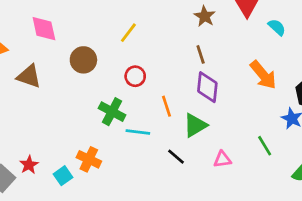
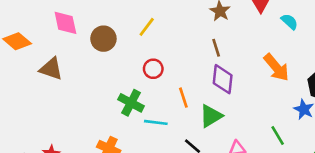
brown circle: (83, 60) -> (103, 39), moved

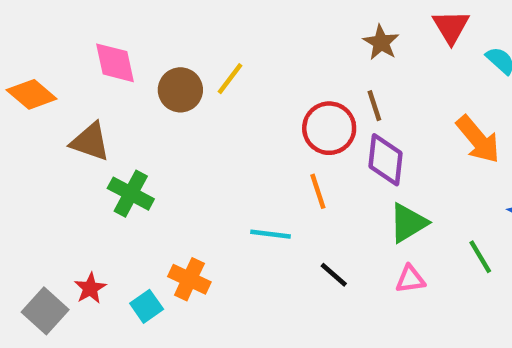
yellow line: (147, 27) -> (230, 79), moved
red circle: (153, 69) -> (329, 128), moved, size x1.5
green cross: (131, 103) -> (131, 194), moved
green triangle: (211, 116) -> (408, 223), moved

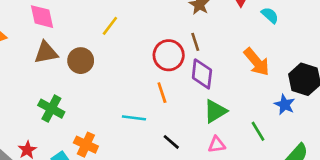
brown circle: (180, 90) -> (81, 61), moved
brown triangle: (90, 142) -> (46, 53), moved, turned -30
green cross: (131, 194) -> (51, 109), moved

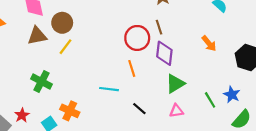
yellow line: (110, 26) -> (65, 47), moved
brown circle: (81, 61) -> (62, 23), moved
orange arrow: (257, 62) -> (209, 43), size x0.7
blue star: (285, 105) -> (232, 95), moved

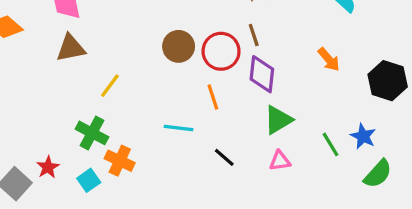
brown circle: (62, 23) -> (179, 46), moved
yellow line: (65, 47) -> (110, 86), moved
green cross: (42, 81) -> (92, 133), moved

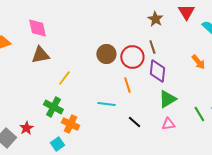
cyan square: (89, 180) -> (57, 144), moved

